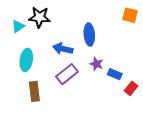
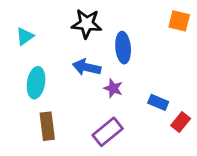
black star: (39, 17) -> (87, 24), moved
purple star: (96, 64) -> (113, 88), moved
purple rectangle: (67, 74) -> (108, 132), moved

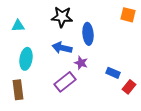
cyan triangle: (25, 36) -> (18, 26), turned 32
brown rectangle: (47, 126) -> (18, 90), moved
purple rectangle: (108, 132) -> (65, 82), moved

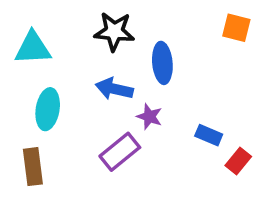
cyan triangle: (18, 26) -> (33, 48), size x1.5

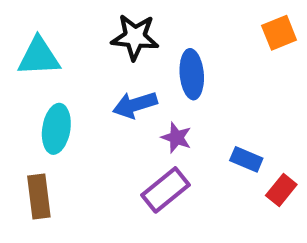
orange square: (236, 28) -> (279, 33), turned -36
blue arrow: (114, 89) -> (135, 105), turned -30
purple rectangle: (120, 152) -> (166, 190), moved

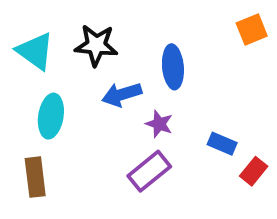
black star: (135, 37) -> (96, 45), moved
cyan triangle: (39, 57) -> (35, 51), turned 39

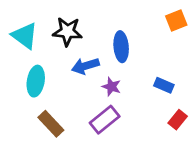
blue rectangle: (222, 144) -> (164, 85), moved
brown rectangle: (35, 177) -> (51, 124), moved, turned -36

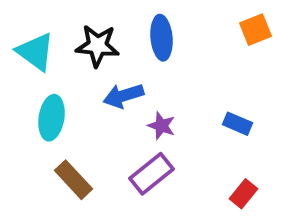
blue ellipse: (121, 47) -> (162, 38), moved
red rectangle: (178, 120) -> (244, 194), moved

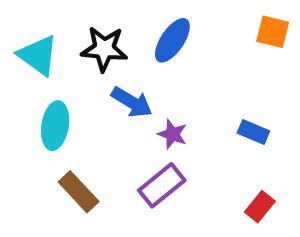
orange square: (256, 30) -> (273, 32), turned 36
blue ellipse: (162, 38) -> (172, 40), turned 39
blue arrow: (123, 96) -> (132, 102), turned -132

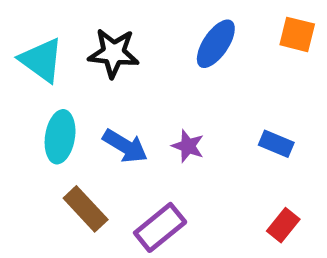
blue ellipse: (172, 40) -> (216, 44), moved
blue arrow: (132, 102) -> (125, 146), moved
purple rectangle: (162, 185) -> (160, 227), moved

